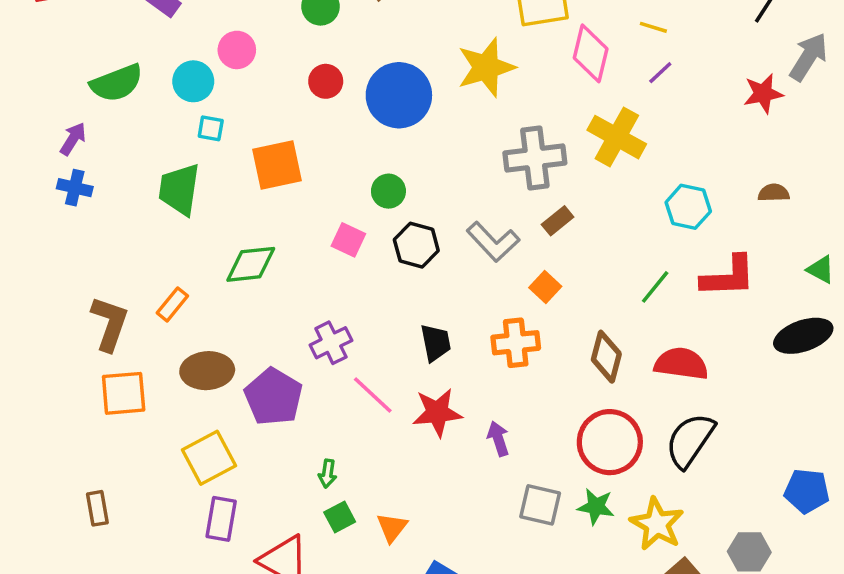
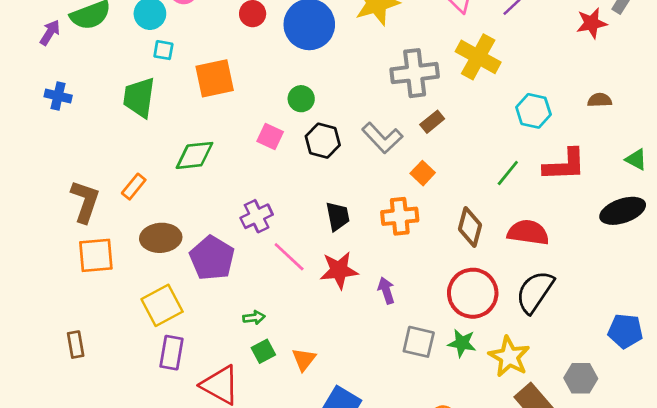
purple arrow: (73, 139) -> (50, 33), moved
green arrow: (327, 473) -> (254, 318), turned -105

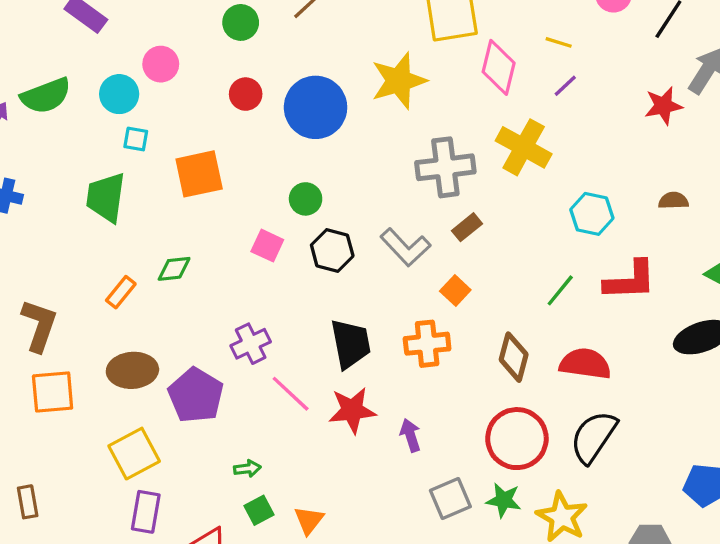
green diamond: (194, 155) -> (174, 269), size x0.7
orange rectangle: (134, 187) -> (121, 292), moved
black trapezoid: (338, 216) -> (350, 344), size x1.4
gray square: (419, 342) -> (450, 499), turned -36

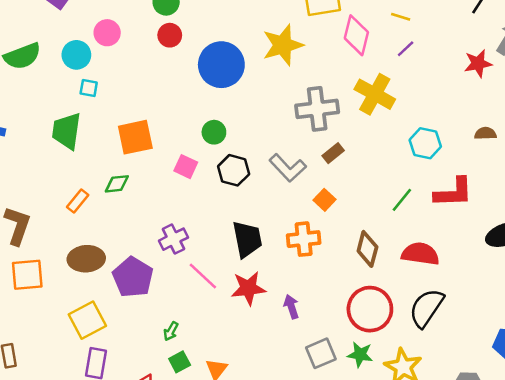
red circle: (246, 94) -> (170, 35), moved
orange square: (199, 174) -> (135, 137), moved
green arrow: (247, 469) -> (171, 331), turned 126

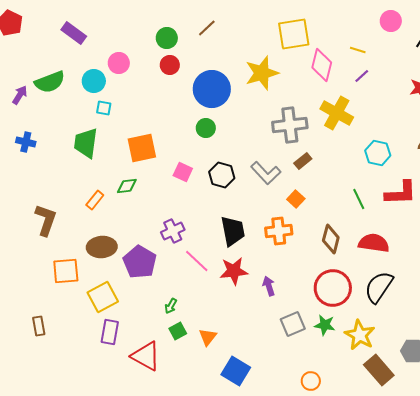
green circle: (214, 132) -> (206, 128), moved
green line: (402, 200) -> (359, 199), turned -65
orange square: (27, 275) -> (66, 271), moved

